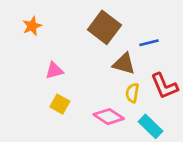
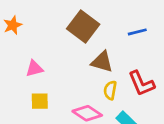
blue line: (149, 43) -> (137, 32), moved
yellow square: (60, 104) -> (40, 101), turned -30

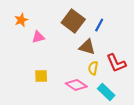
blue line: (137, 32) -> (99, 25), moved, turned -48
pink triangle: (34, 69) -> (38, 37), moved

